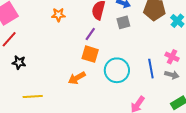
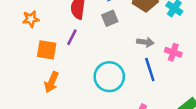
orange square: (90, 54) -> (47, 50), moved
gray arrow: (172, 75) -> (145, 42), moved
orange arrow: (77, 78) -> (52, 82), moved, turned -30

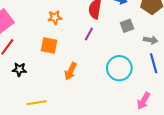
gray square: (110, 18) -> (127, 26), moved
orange square: (47, 50) -> (49, 45), moved

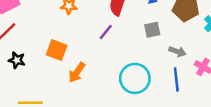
orange square: (49, 45) -> (57, 50), moved

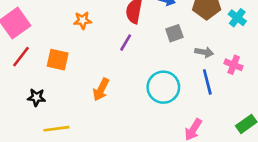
orange square: (57, 50) -> (58, 60), moved
black star: (17, 60) -> (36, 97), moved

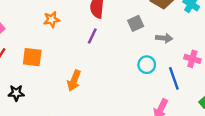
pink cross: (234, 65) -> (192, 59), moved
blue line: (207, 82) -> (174, 78), moved
cyan circle: (163, 87) -> (147, 65), moved, size x0.6

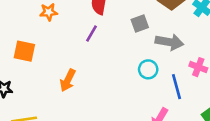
gray arrow: (164, 38) -> (169, 42), size x1.5

